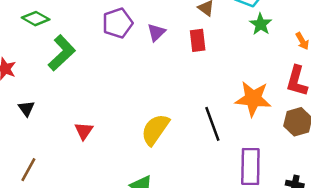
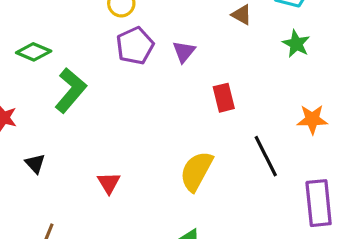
green star: (261, 24) -> (296, 44), moved
red rectangle: (198, 40) -> (224, 98), moved
orange star: (253, 99) -> (312, 119), size x0.7

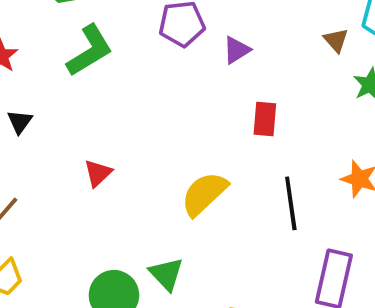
brown triangle: (242, 15) -> (336, 40), moved

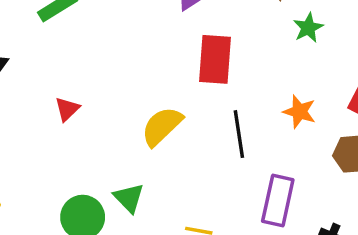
red rectangle: (265, 119) -> (215, 59), size x1.6

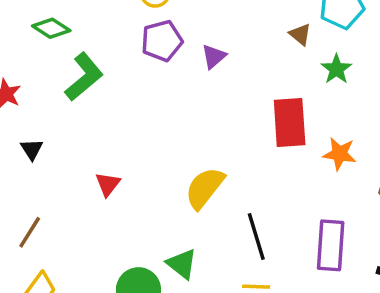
red rectangle: (215, 59) -> (290, 122), moved
black line: (239, 134) -> (256, 237), moved

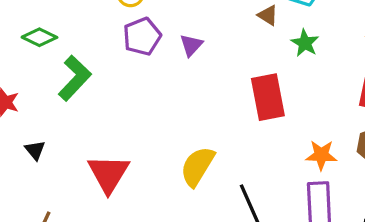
orange star: (340, 154) -> (321, 155), moved
red triangle: (108, 184) -> (108, 174), size x1.8

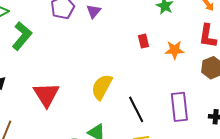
red rectangle: (268, 97) -> (144, 41), size x0.5
orange star: (321, 155) -> (175, 50), moved

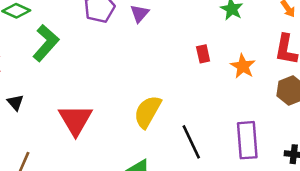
orange star: (175, 50) -> (243, 66), turned 30

